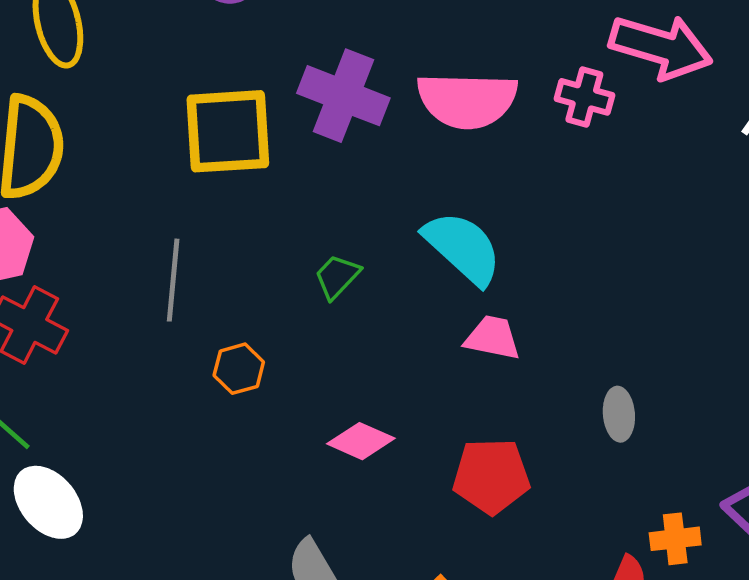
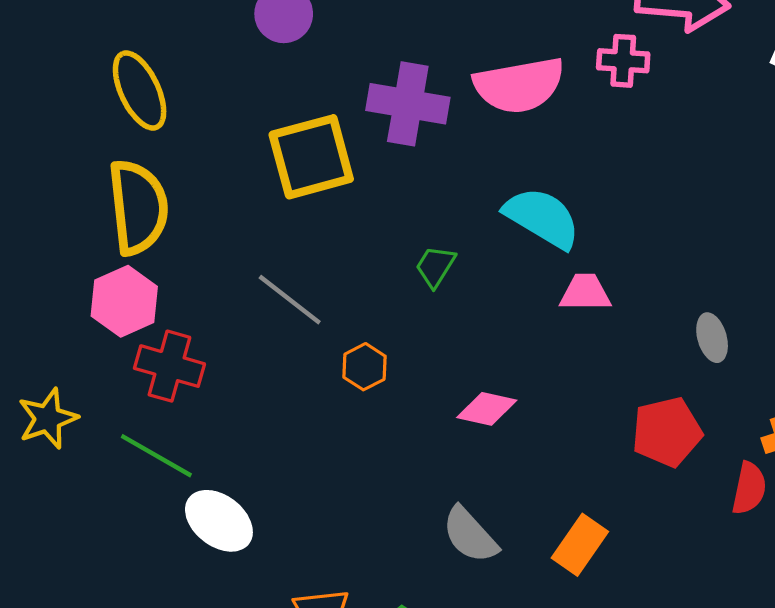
gray line: (173, 280) -> (290, 300), turned -46
red pentagon: (491, 476) -> (667, 432), moved

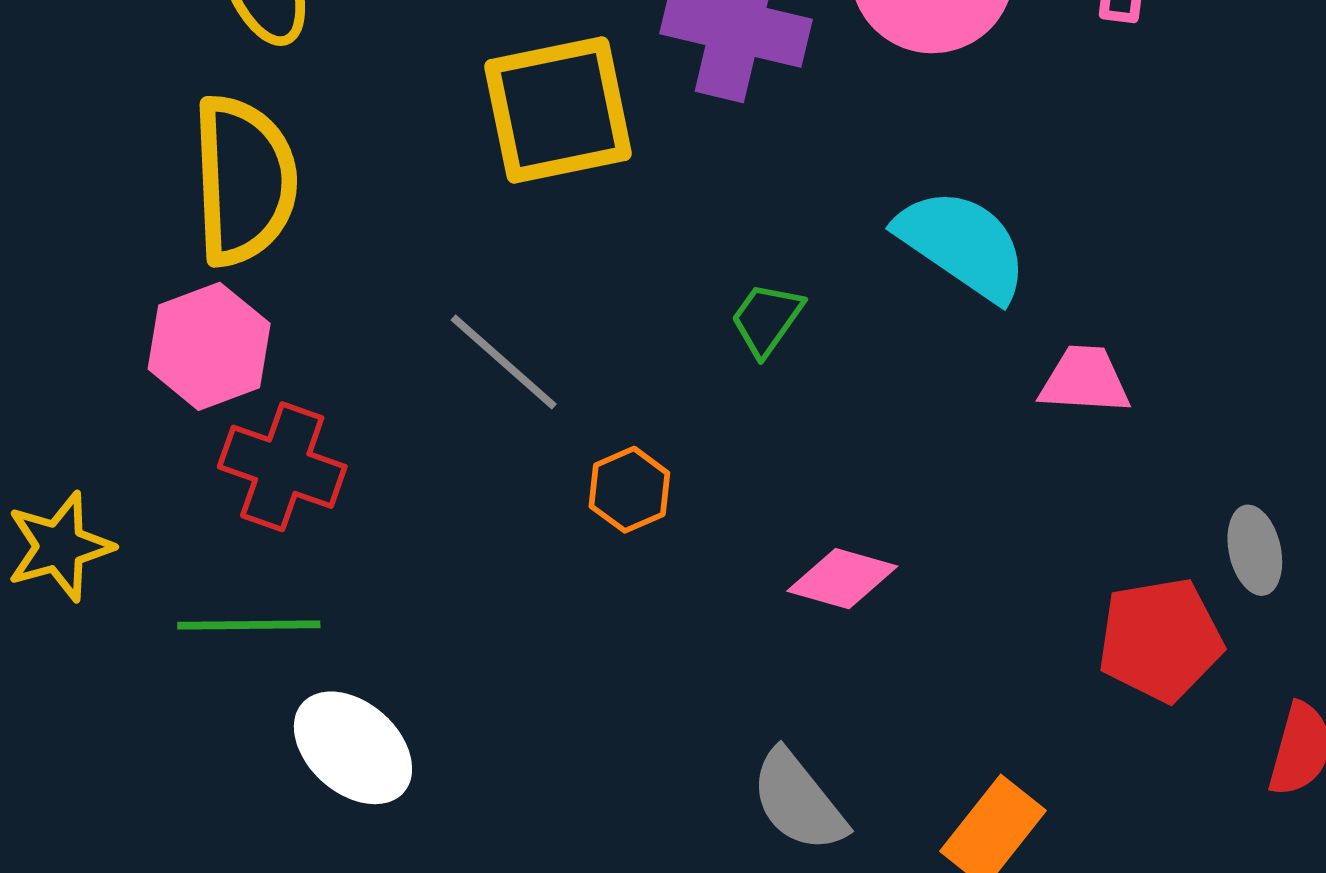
pink trapezoid: (585, 293) -> (1085, 380), moved
gray ellipse: (712, 338) -> (1255, 550), moved
green line: (156, 456) -> (249, 625), turned -34

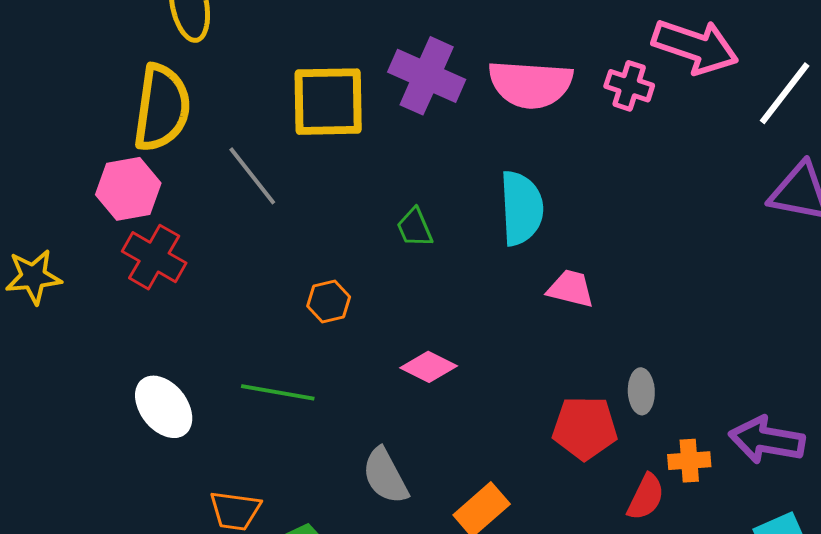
cyan semicircle: (962, 244) -> (521, 208), turned 42
green trapezoid: (767, 319) -> (415, 228), turned -69
gray line: (504, 362) -> (252, 176), moved
green line: (249, 625) -> (278, 392), moved

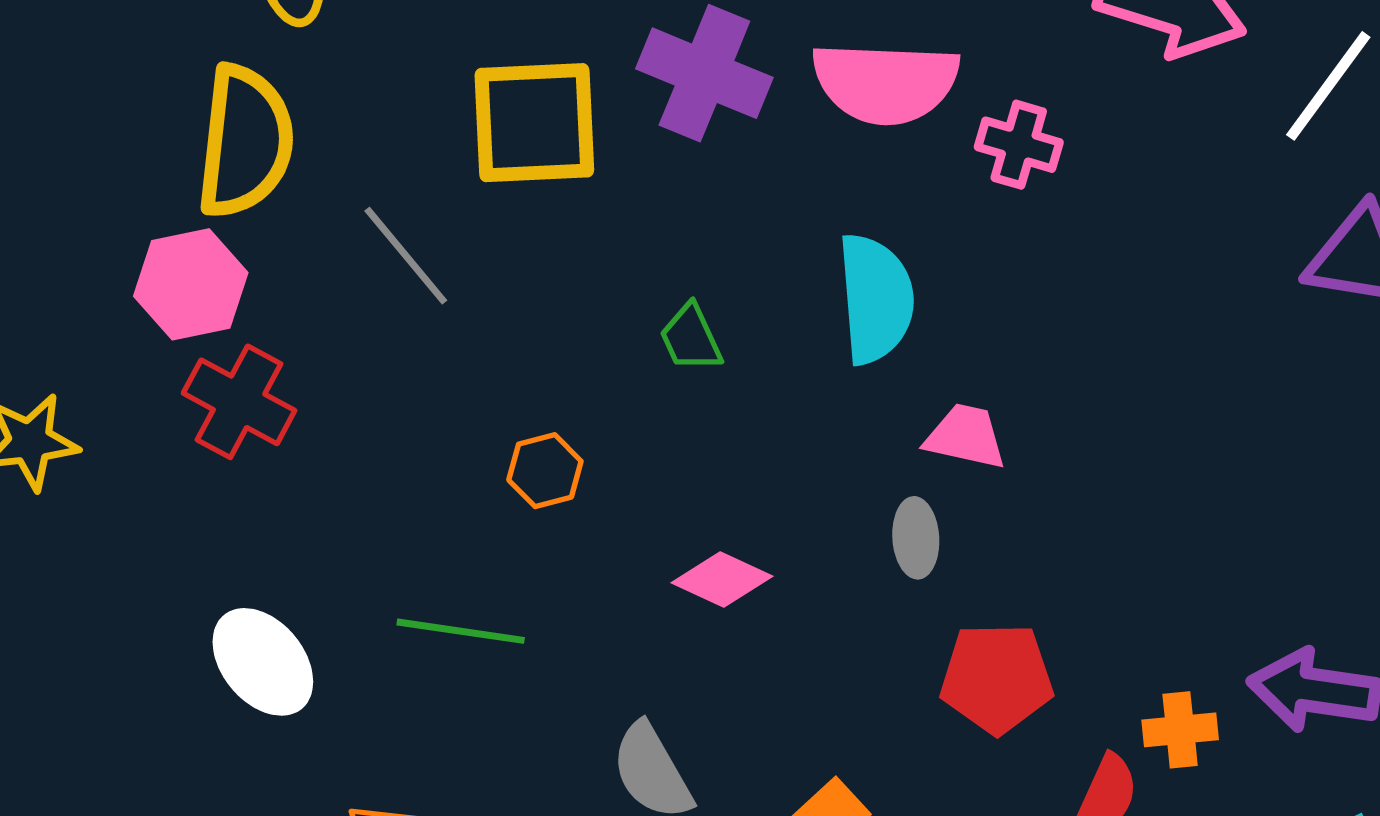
pink cross: (629, 86) -> (1019, 145), moved
gray ellipse: (641, 391) -> (916, 538), moved

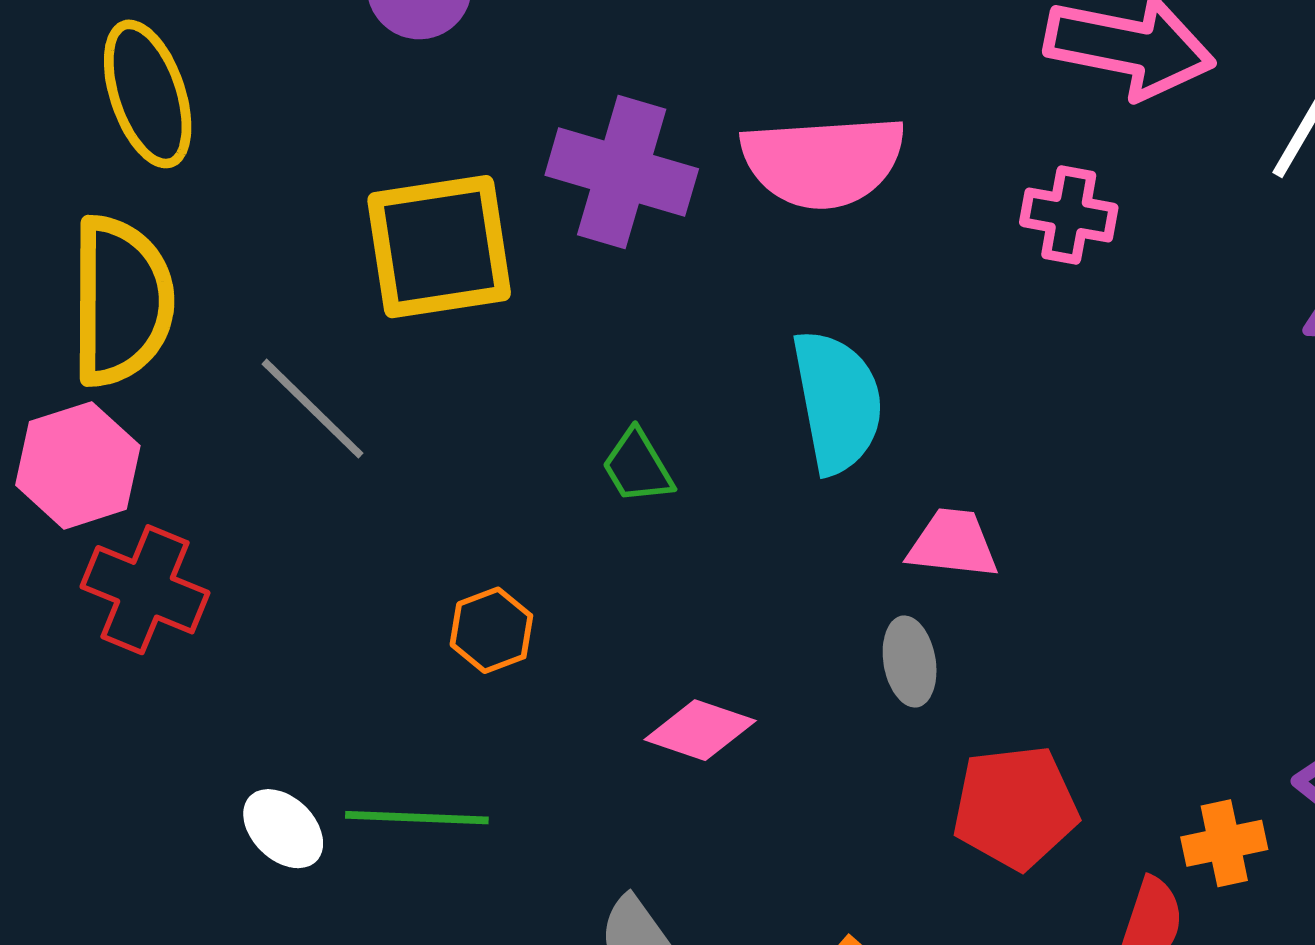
pink cross: (1019, 145) -> (1069, 215), moved
white ellipse: (263, 662) -> (283, 829), moved, size x0.7

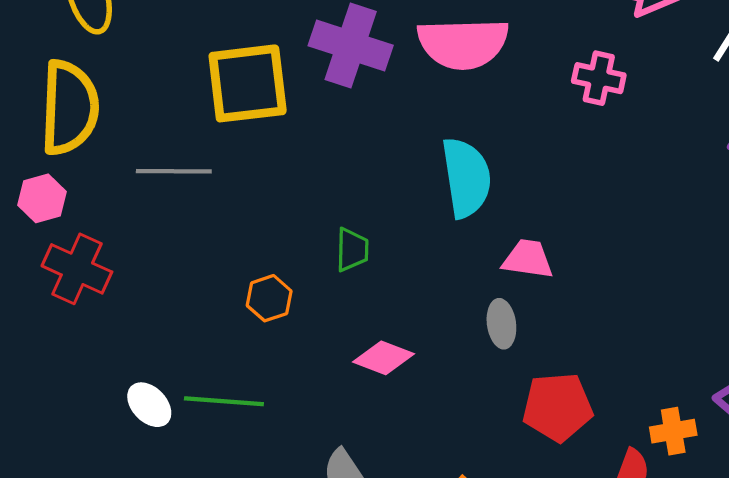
gray line: (312, 409) -> (174, 171), turned -46
pink hexagon: (78, 465) -> (42, 198), size x0.7
green trapezoid: (638, 466) -> (352, 250), moved, turned -150

